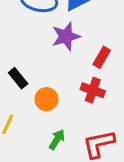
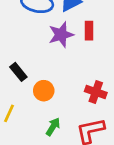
red rectangle: (102, 57) -> (89, 31), moved, turned -30
red cross: (93, 90) -> (96, 92), moved

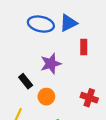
purple star: (61, 35) -> (51, 64), moved

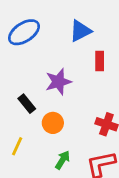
blue ellipse: (41, 24) -> (24, 32), moved, turned -45

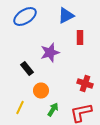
orange circle: (53, 123) -> (41, 90), moved
yellow line: (17, 146) -> (20, 108), moved

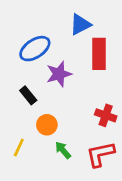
blue ellipse: (25, 16) -> (35, 49), moved
red rectangle: (80, 38) -> (99, 54), size x1.6
green arrow: (53, 110) -> (63, 150), turned -72

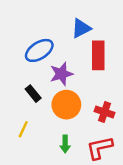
orange circle: (47, 125) -> (66, 105), moved, size x1.5
yellow line: (19, 147) -> (23, 129), moved
green arrow: (63, 150) -> (65, 144), turned -140

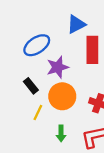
yellow line: (23, 129) -> (38, 113), moved

